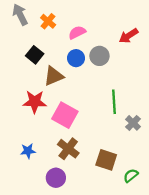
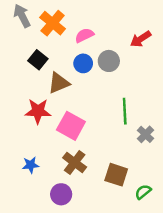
orange cross: (48, 21) -> (53, 23), size x1.5

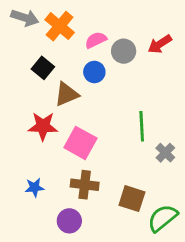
gray arrow: (22, 16) -> (25, 18), turned 135
gray circle: (109, 61) -> (124, 51), moved
brown cross: (75, 162) -> (85, 185), turned -30
green semicircle: (143, 192) -> (163, 218), size x1.6

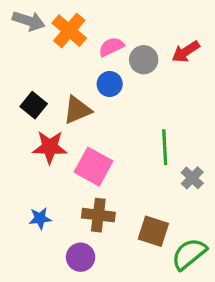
black square: (43, 68) -> (34, 105), moved

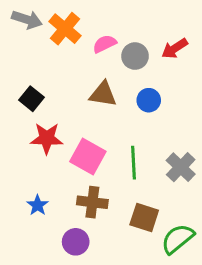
blue circle: (110, 84) -> (149, 100), moved
brown triangle: (77, 110) -> (103, 94), moved, turned 32
green line: (165, 147) -> (133, 163), moved
gray cross: (192, 178) -> (181, 167), size x1.4
blue star: (40, 218) -> (38, 205), turned -30

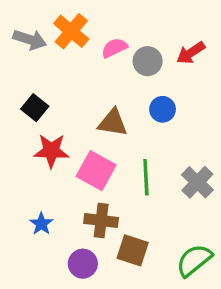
gray arrow: (27, 20) -> (30, 40), moved
brown triangle: (103, 94) -> (113, 123), moved
brown square: (144, 217) -> (133, 250), moved

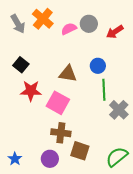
gray arrow: (30, 40) -> (18, 24), turned 42
gray circle: (148, 61) -> (89, 24), moved
green line: (146, 177) -> (104, 90), moved
blue star: (41, 224) -> (15, 159), moved

